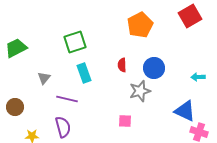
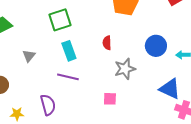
blue circle: (154, 68) -> (156, 46), moved
purple line: (67, 99) -> (68, 77), moved

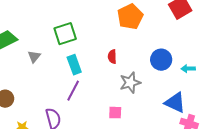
gray triangle: (29, 56) -> (34, 57), moved
purple line: (68, 77) -> (73, 91), turned -75

